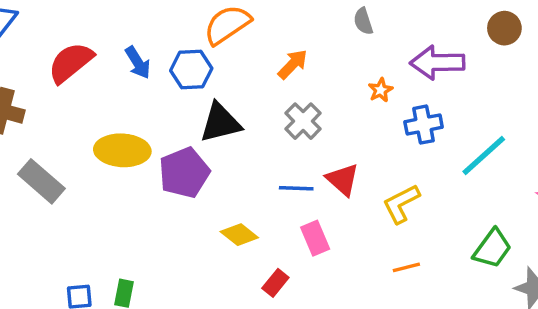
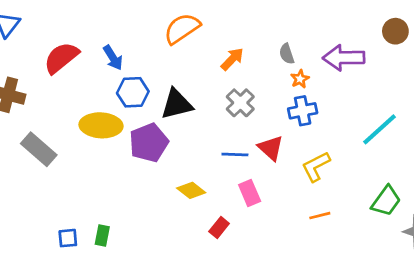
gray semicircle: (363, 21) -> (287, 54), moved
blue hexagon: (191, 69) -> (133, 92), moved
blue cross: (424, 125) -> (303, 111), moved

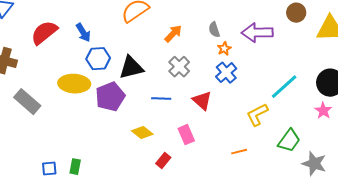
blue cross: (303, 111) -> (226, 73), turned -30
blue line: (235, 155) -> (161, 99), moved
yellow L-shape: (316, 166) -> (257, 115), moved

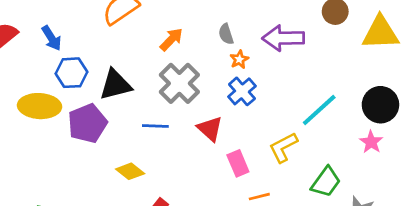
gray cross: (179, 67) -> (179, 83), size x1.4
pink rectangle: (186, 135) -> (238, 163), moved

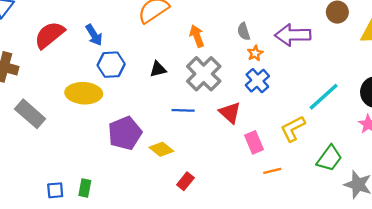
orange arrow: (171, 39) -> (197, 36), turned -65
black triangle: (115, 85) -> (158, 69), moved, size x0.6
purple pentagon: (87, 123) -> (125, 133), moved

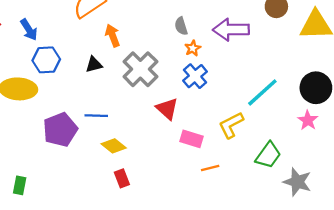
orange arrow: (197, 36) -> (113, 35), moved
blue line: (183, 110) -> (96, 116), moved
pink rectangle: (254, 142) -> (192, 139), turned -50
yellow diamond: (161, 149) -> (114, 146), moved
red rectangle: (185, 181) -> (122, 178), turned -60

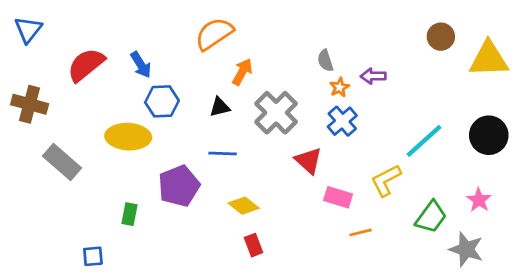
purple arrow: (231, 30) -> (373, 76), moved, size x0.6
orange arrow: (113, 35) -> (242, 72), turned 50
blue line: (96, 116) -> (223, 154), moved
pink star: (308, 120) -> (479, 200), moved
green rectangle: (20, 185) -> (130, 214), moved

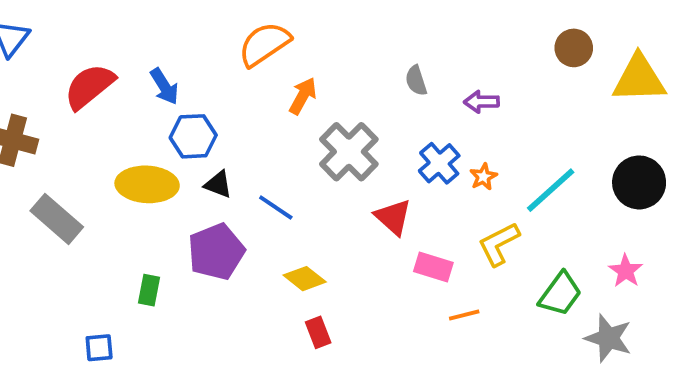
orange star: (339, 87) -> (483, 177), moved
black triangle: (220, 107) -> (218, 184), moved, turned 35
blue line: (223, 154) -> (276, 207), turned 32

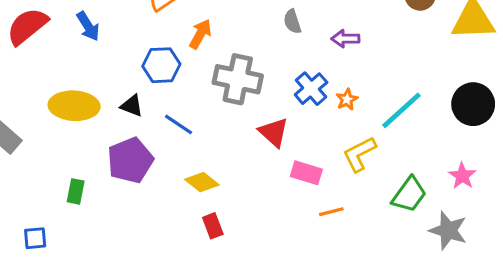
blue hexagon: (193, 136) -> (161, 65), moved
gray cross: (349, 152) -> (238, 79), turned -33

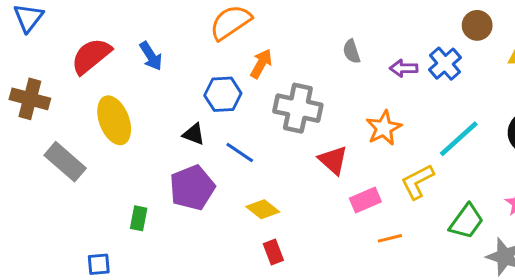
blue cross: (311, 89) -> (445, 64), moved
orange star: (347, 99) -> (384, 128), moved, size x1.6
yellow ellipse: (74, 106) -> (114, 120), moved, turned 66
pink rectangle: (306, 173) -> (365, 200), turned -40

